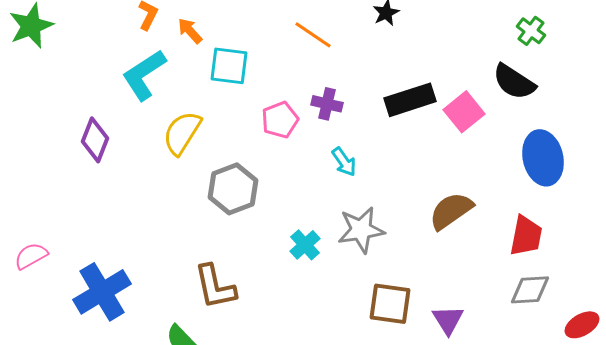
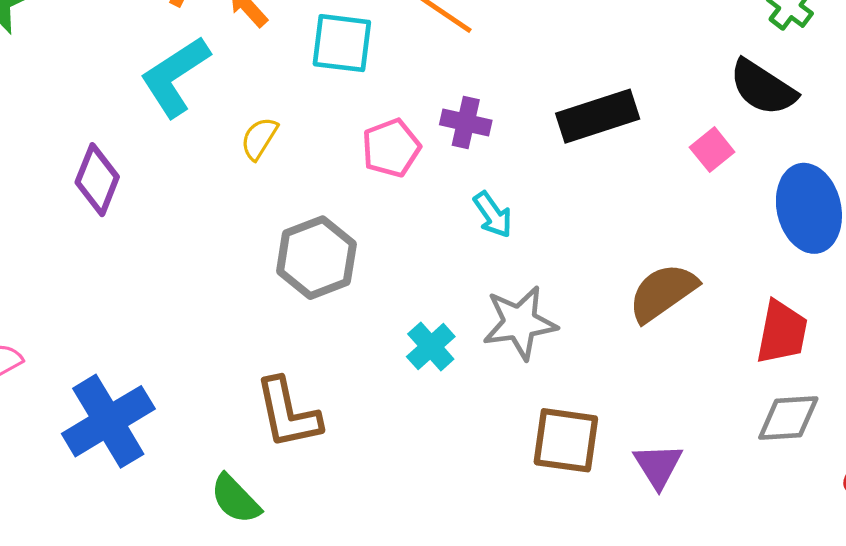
cyan square: (229, 66) -> (342, 43), moved
pink square: (464, 112) -> (712, 150), moved, size x0.7
yellow semicircle: (182, 133) -> (259, 138), moved, size x0.6

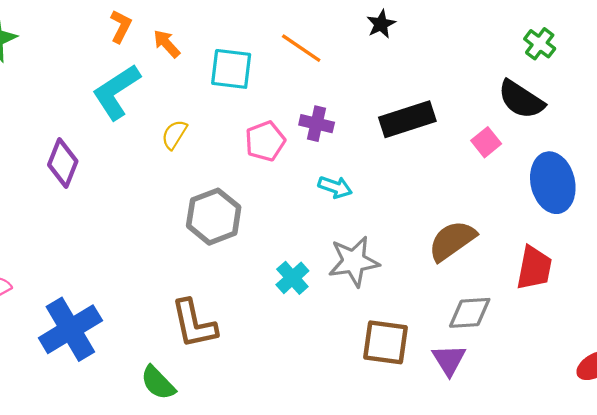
cyan arrow: (493, 215) -> (335, 187), turned -36
gray diamond: (788, 418) -> (470, 313), moved

